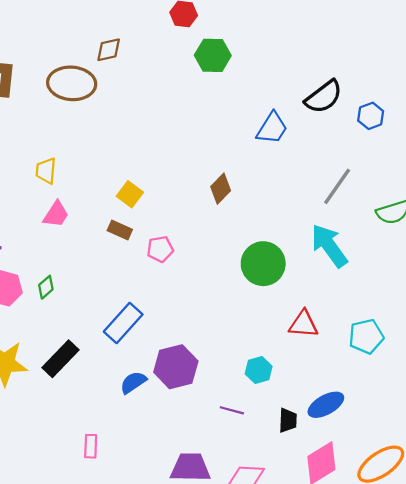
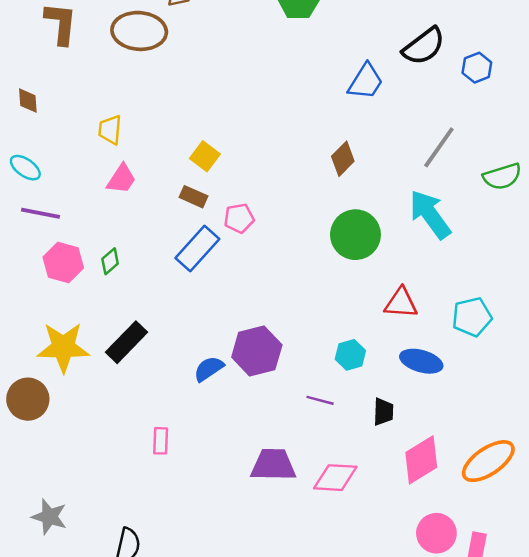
brown diamond: (221, 189) -> (343, 159), moved
blue rectangle: (123, 323) -> (197, 249), moved
blue ellipse: (326, 405) -> (421, 361), moved, turned 45

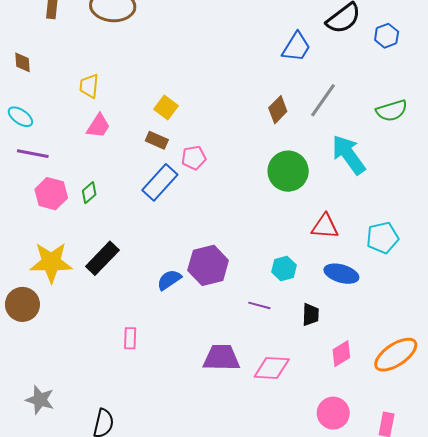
gray line: (439, 147) -> (323, 100), moved
green semicircle: (502, 176) -> (392, 111), moved
pink diamond: (421, 460) -> (341, 354), size x0.7
pink circle: (436, 533) -> (333, 413), moved

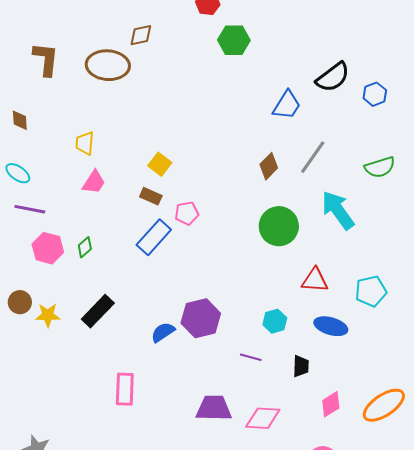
yellow star: (51, 262) -> (48, 315), size x0.6
brown circle: (22, 304) -> (20, 302), moved, size x0.7
pink rectangle: (130, 338) -> (125, 389), size x1.5

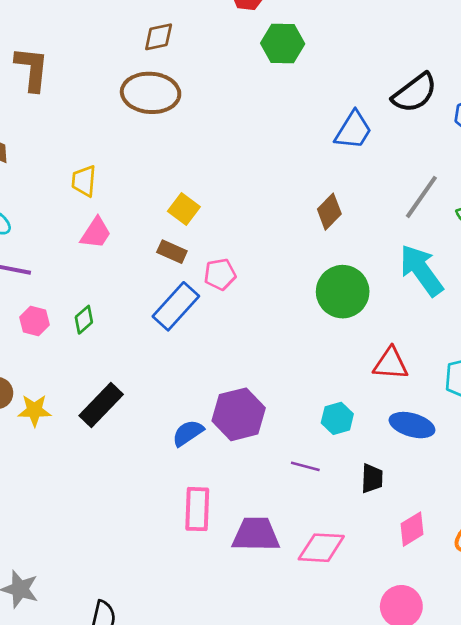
brown ellipse: (108, 65) -> (151, 93), moved
gray line: (313, 157) -> (421, 197), moved
pink hexagon: (48, 248) -> (34, 321), size x0.7
pink rectangle: (125, 389) -> (197, 509), moved

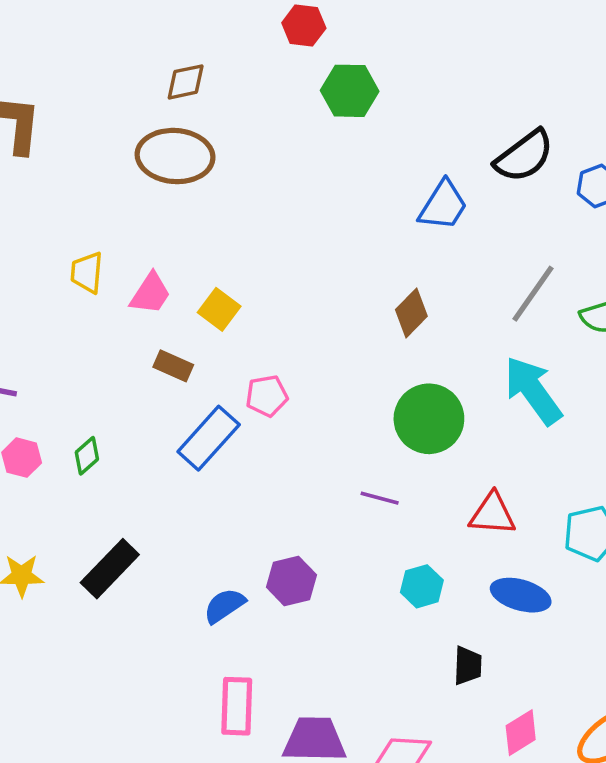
pink trapezoid: (96, 233) -> (150, 294), moved
brown rectangle: (172, 252) -> (173, 366), moved
purple hexagon: (239, 414) -> (291, 581), size x0.7
purple line: (305, 466) -> (380, 498), moved

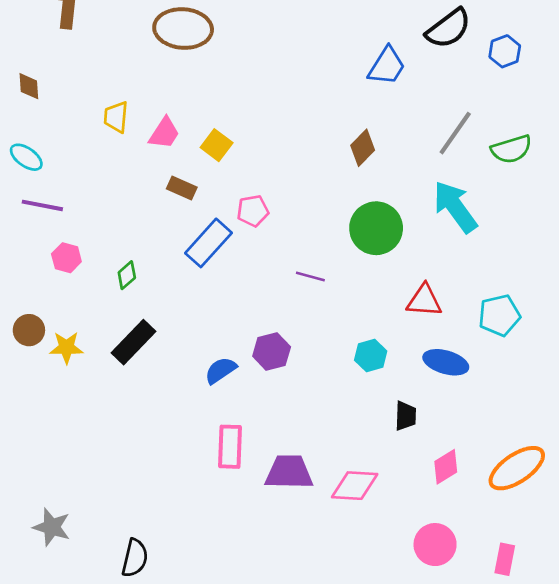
green diamond: (87, 456) -> (127, 275), moved
purple line: (380, 498) -> (310, 276), moved

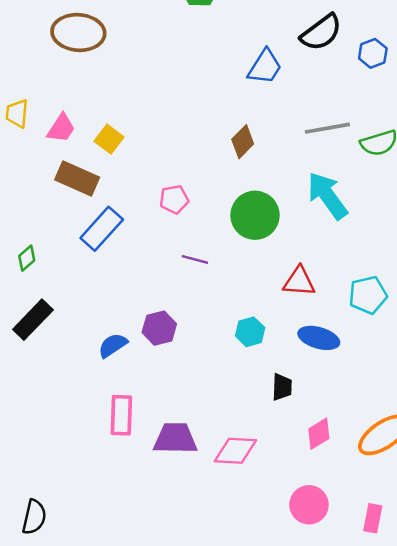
gray line: (455, 133) -> (327, 128), turned 45
brown rectangle: (182, 188) -> (77, 178), size x1.6
pink pentagon: (253, 211) -> (174, 199), moved

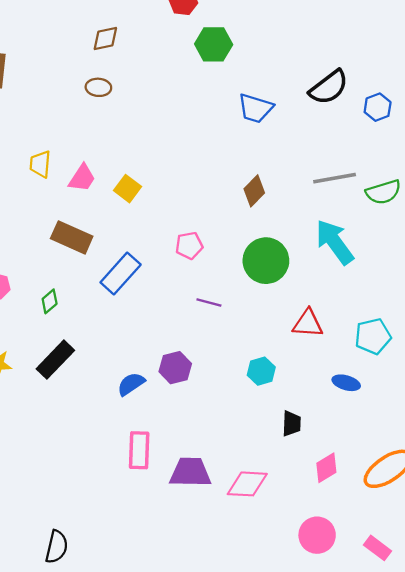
brown ellipse: (78, 32) -> (98, 87), size x0.5
blue trapezoid: (265, 67) -> (255, 108), moved, turned 75
brown rectangle: (77, 178) -> (72, 237), moved
blue ellipse: (319, 338) -> (346, 383), moved, size x0.7
pink rectangle: (373, 518) -> (378, 548), turned -64

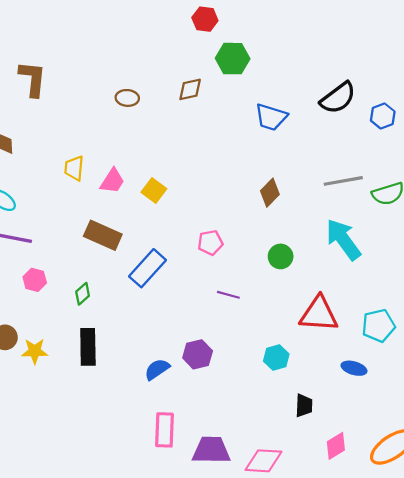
brown diamond: (105, 39) -> (190, 89), moved
green circle: (266, 261) -> (281, 256), size x0.6
red triangle: (308, 323) -> (319, 314), size x1.4
black rectangle: (55, 360) -> (88, 347), turned -45

